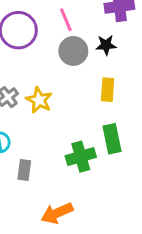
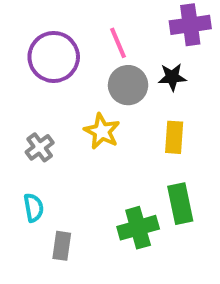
yellow star: (39, 100) -> (102, 131), moved

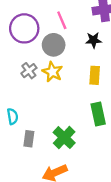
gray circle: (128, 85) -> (54, 45), moved
gray cross: (40, 147) -> (29, 71), moved
green cross: (138, 228) -> (64, 138), moved, turned -30

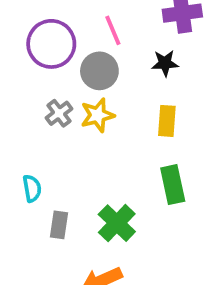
yellow star: (52, 72) -> (98, 115), turned 30

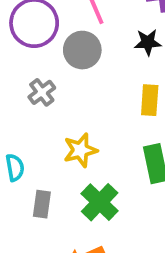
yellow star: (98, 115) -> (80, 150), moved

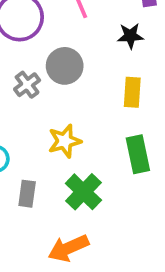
gray circle: (82, 50) -> (65, 66), moved

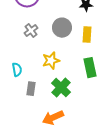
gray circle: (65, 66) -> (62, 28), moved

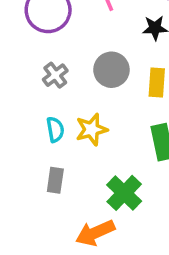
cyan semicircle: (17, 70) -> (55, 130), moved
green cross: (61, 88) -> (124, 193), moved

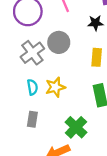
gray circle: (111, 70) -> (59, 42), moved
gray cross: (55, 75) -> (32, 53), size x1.5

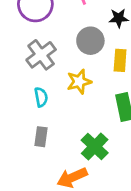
gray circle: (59, 42) -> (90, 41), moved
yellow star: (55, 87) -> (79, 82), moved

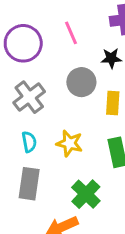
yellow star: (79, 82) -> (69, 143), moved, turned 30
gray rectangle: (41, 137) -> (29, 184), size x1.5

